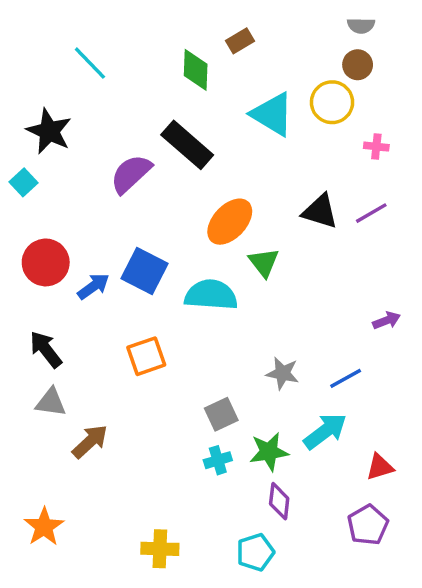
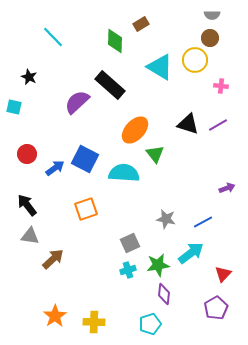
black star: (49, 131) -> (29, 77), size x0.6
cyan square: (24, 182) -> (14, 107), turned -35
red circle: (46, 262) -> (27, 154), size x0.7
red triangle: (380, 467) -> (223, 274), turned -30
orange star: (44, 527) -> (55, 316), moved

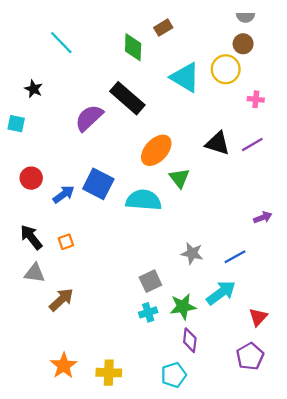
orange square: (86, 209) -> (66, 242), moved, size x0.6

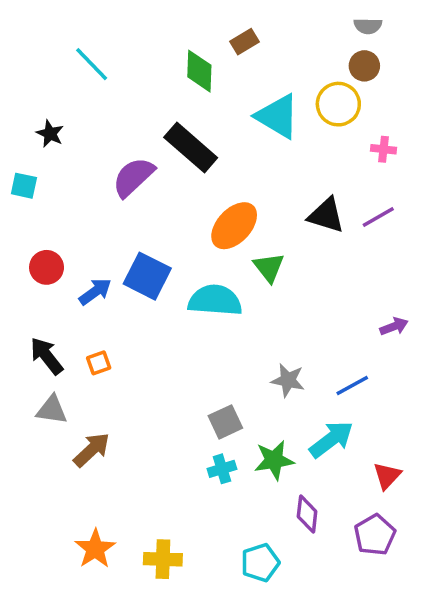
purple diamond: (190, 340) -> (307, 514), moved

